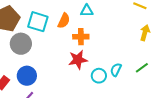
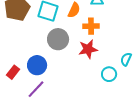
gray circle: (21, 44) -> (58, 39), moved
cyan circle: (99, 76) -> (109, 74), moved

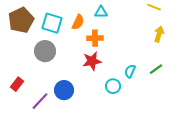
gray circle: (58, 39) -> (45, 51), moved
blue circle: (37, 65) -> (64, 90), moved

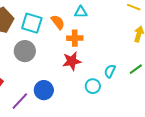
orange semicircle: (78, 22) -> (58, 22), turned -63

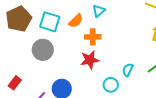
cyan triangle: (81, 12) -> (99, 11), turned -40
orange semicircle: (58, 22) -> (76, 21), turned 84

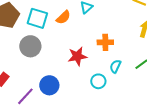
orange cross: (93, 37) -> (105, 42), moved

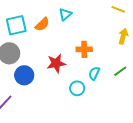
cyan square: (37, 18) -> (16, 25), turned -30
blue circle: (49, 85) -> (24, 75), moved

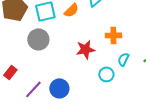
blue circle: (24, 75) -> (59, 88), moved

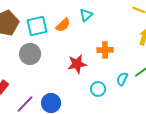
cyan semicircle: (123, 59) -> (122, 79), moved

